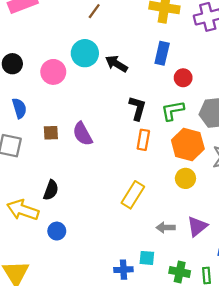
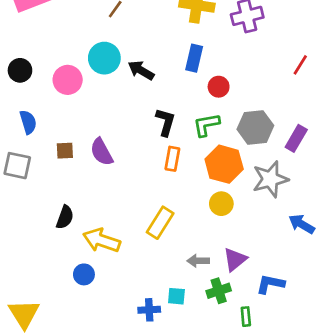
yellow arrow: (23, 210) -> (102, 240), moved
blue circle: (57, 231) -> (84, 274), moved
green cross: (180, 272) -> (219, 291), moved, turned -30

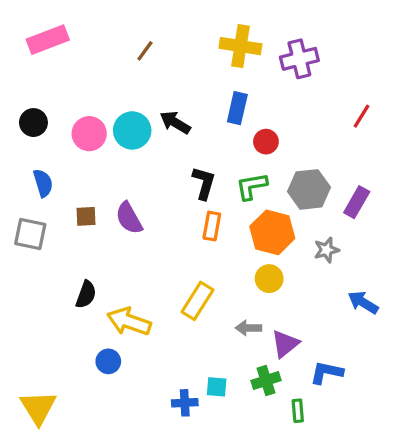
cyan circle: (104, 58) -> (132, 130), moved
gray star: (270, 179) -> (326, 250), size x0.6
gray arrow: (198, 261) -> (248, 328), moved

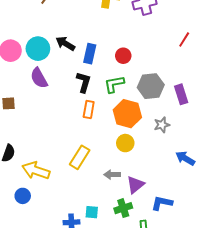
blue rectangle: (237, 108) -> (90, 54), moved
purple rectangle: (357, 202) -> (181, 94), turned -48
purple semicircle: (129, 218) -> (39, 78), moved

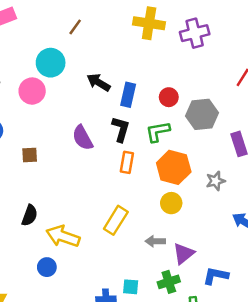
cyan circle: (38, 49) -> (51, 63), moved
purple semicircle: (39, 78) -> (83, 138), moved
gray hexagon: (151, 86) -> (202, 114), moved

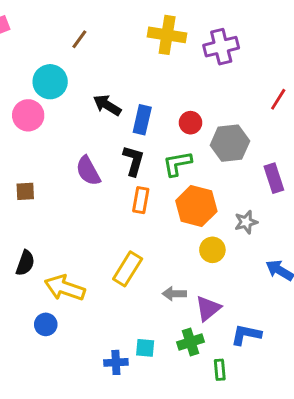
yellow circle: (171, 203) -> (212, 250), moved

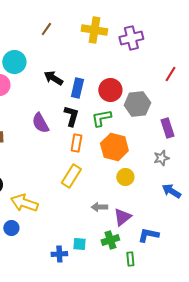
brown line: (79, 39) -> (46, 29), moved
red circle: (190, 123) -> (110, 90), size x1.5
gray star: (246, 222) -> (161, 158), moved
yellow rectangle: (128, 269) -> (71, 176), moved

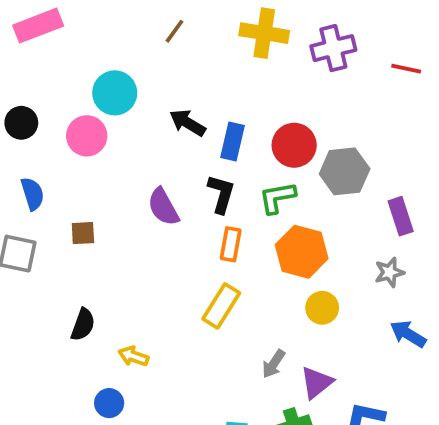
red line: (170, 74) -> (406, 69), moved, turned 70
yellow arrow: (24, 203) -> (133, 356), size x0.6
gray arrow: (99, 207) -> (274, 364), turned -56

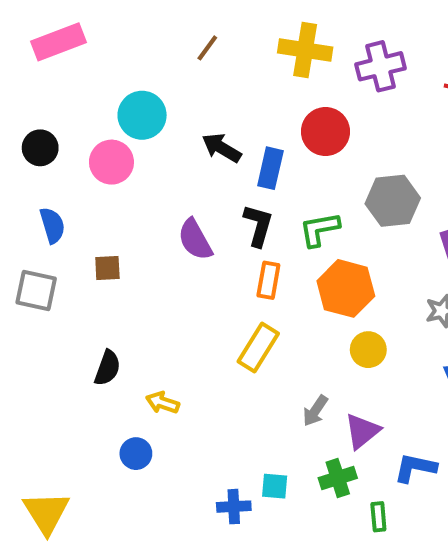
red circle: (294, 145) -> (325, 132), moved

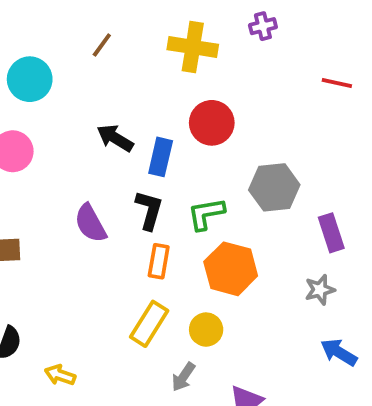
purple cross: (381, 66) -> (263, 26), moved, size x0.6
cyan circle: (142, 115) -> (30, 79), moved
yellow circle: (368, 350) -> (206, 330), moved
gray arrow: (315, 411) -> (183, 377), moved

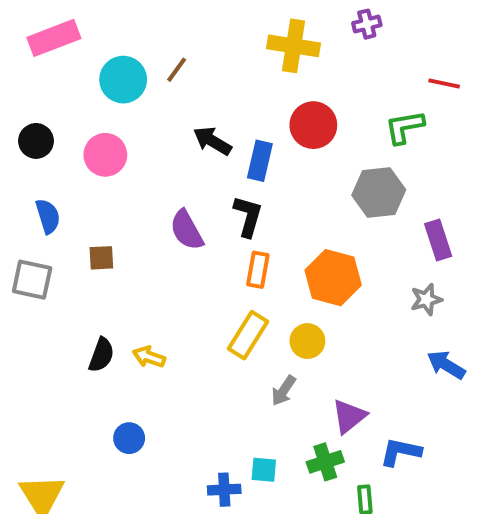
brown line: (102, 45) -> (177, 70), moved
green L-shape: (206, 214) -> (404, 127), moved
yellow arrow: (60, 375) -> (149, 357), moved

